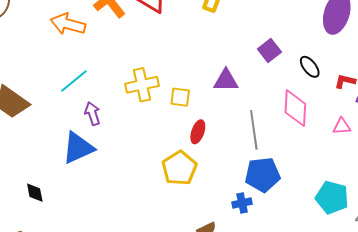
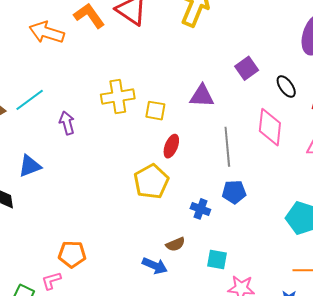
cyan line: (74, 81) -> (30, 100), moved
blue triangle: (78, 148) -> (30, 166), moved, size x0.7
blue pentagon: (263, 175) -> (234, 192), size x0.7
blue cross: (242, 203) -> (200, 209), moved, turned 30

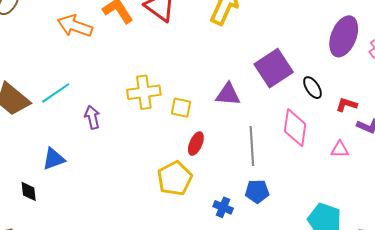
purple square: (247, 68) -> (274, 68), size x1.6

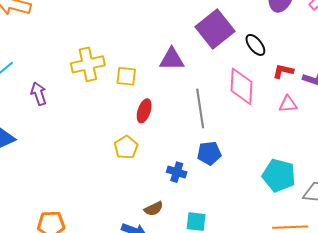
red L-shape: (347, 105) -> (283, 71), moved
yellow pentagon: (175, 178) -> (126, 147), size x0.7

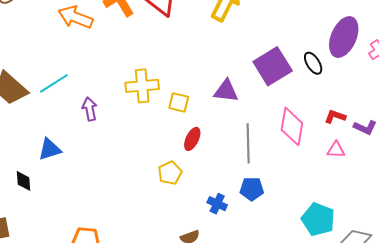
black ellipse: (255, 45) -> (313, 63), moved

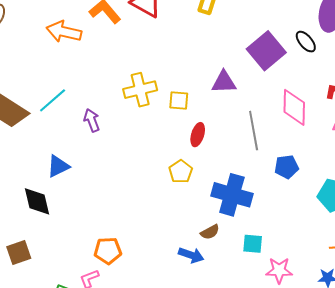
black diamond: (23, 181) -> (37, 201), size x1.5
blue pentagon: (252, 189) -> (287, 167), moved
blue cross: (217, 204) -> (232, 195), size x2.0

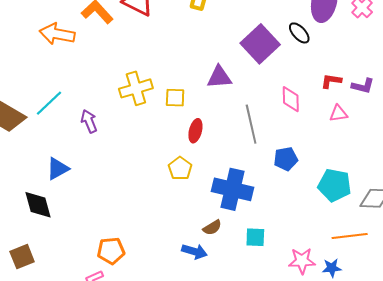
pink diamond: (294, 107) -> (291, 99), size x0.7
pink star: (279, 270) -> (302, 261), moved

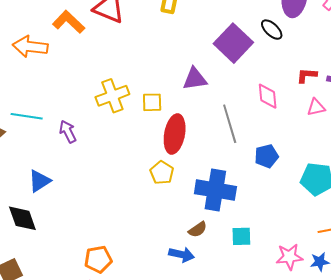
cyan line: (49, 103) -> (27, 116), turned 56
red ellipse: (195, 131) -> (175, 134), size x1.6

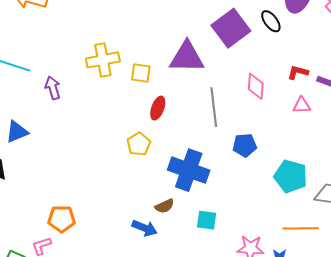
purple triangle: (195, 79) -> (187, 57), size x1.4
red ellipse: (175, 134) -> (158, 108), size x0.6

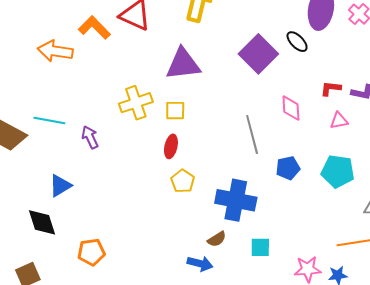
purple triangle: (187, 57) -> (183, 64), moved
red ellipse: (158, 108) -> (171, 146), moved
cyan pentagon: (291, 176) -> (338, 171), moved
orange pentagon: (62, 219) -> (91, 252), moved

